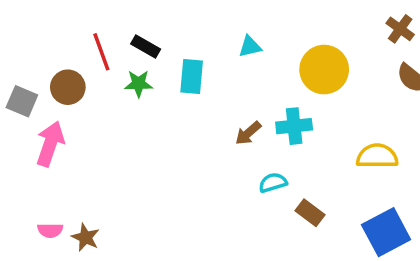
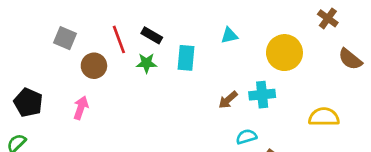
brown cross: (400, 29) -> (328, 18), moved
gray square: (22, 101) -> (65, 38), moved
pink arrow: (50, 144) -> (81, 108), size x0.7

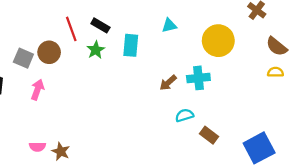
gray square: (65, 38) -> (23, 58), moved
green star: (146, 63) -> (96, 50), turned -30
yellow semicircle: (324, 117) -> (275, 72), moved, size x0.6

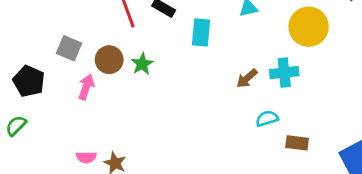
green star: (96, 50) -> (142, 64), moved
brown circle: (49, 52) -> (109, 60), moved
brown rectangle: (209, 135) -> (297, 143), turned -30

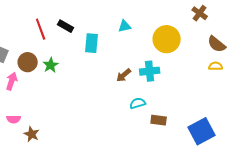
pink semicircle: (86, 157) -> (14, 119), moved

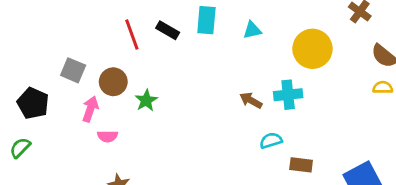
cyan rectangle: (92, 43) -> (206, 20), moved
green star: (51, 65) -> (146, 100), moved
brown arrow: (124, 75) -> (251, 100), turned 70
pink semicircle: (14, 119) -> (108, 136), moved

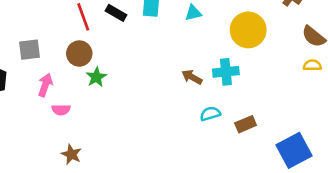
gray square: (73, 70) -> (30, 50), turned -30
brown circle: (113, 82) -> (79, 54), moved
brown rectangle: (301, 165) -> (246, 124), moved, turned -30

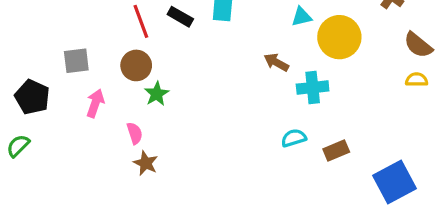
cyan triangle: (193, 13) -> (302, 17), moved
brown arrow: (192, 77) -> (276, 62), moved
pink semicircle: (61, 110) -> (135, 133), moved, turned -108
brown star: (71, 154) -> (146, 163), moved

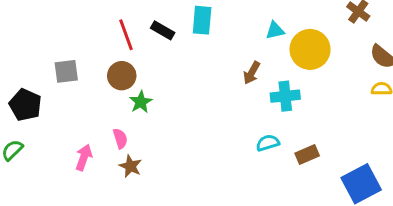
brown arrow: (276, 62) -> (252, 73), turned -90
pink arrow: (95, 103) -> (84, 157), moved

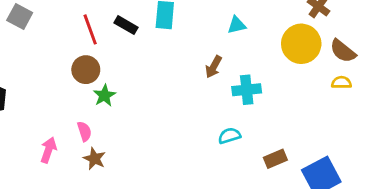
yellow circle: (310, 49) -> (301, 44), moved
gray square: (66, 71) -> (20, 16), moved, turned 35
brown rectangle: (307, 155) -> (275, 159), moved

